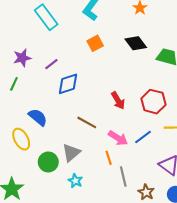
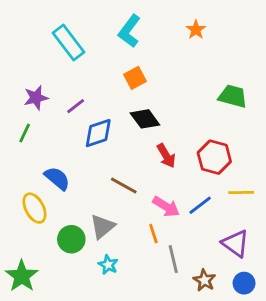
black diamond: (136, 43) -> (145, 119), moved

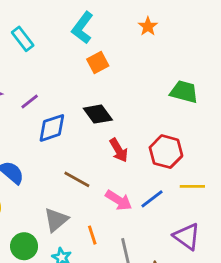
cyan rectangle: (68, 42) -> (23, 39), size x0.7
orange square: (135, 78) -> (98, 63), moved
orange line: (153, 234) -> (92, 235), moved
green circle: (71, 239) -> (24, 246), moved

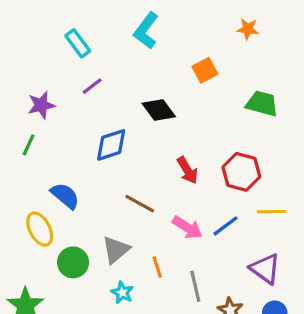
orange star: (148, 26) -> (248, 29), moved, turned -30
orange square: (98, 63) -> (205, 70), moved
purple line: (30, 101) -> (92, 86), moved
black diamond: (98, 114) -> (159, 110), moved
green circle: (24, 246) -> (73, 262), moved

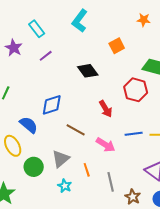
purple star: (41, 105) -> (14, 48), moved, turned -30
blue diamond: (111, 145) -> (52, 105), moved
red hexagon: (241, 172) -> (136, 90), moved
blue line: (225, 226) -> (134, 134), moved, turned 30

